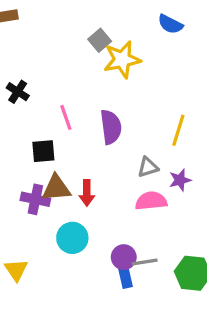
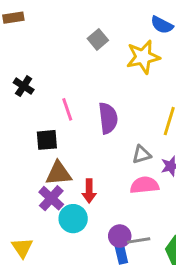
yellow star: (122, 60) -> (143, 57), moved
red arrow: (87, 193) -> (89, 191), moved
purple cross: (35, 199) -> (51, 198), moved, turned 30

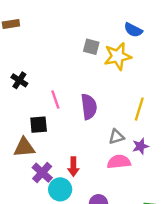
gray square: (98, 39) -> (91, 47), moved, turned -35
brown triangle: (59, 173) -> (24, 147), moved

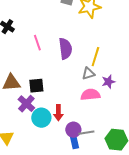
yellow line: (139, 109) -> (95, 57), moved
black square: (39, 125) -> (36, 86), moved
red arrow: (73, 167) -> (58, 113), moved

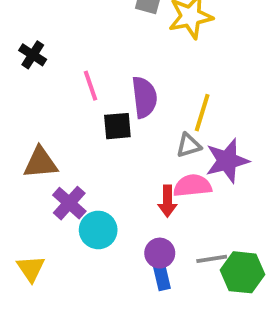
purple star: (108, 82) -> (227, 161), size x1.6
black square: (36, 86) -> (117, 126), moved
red arrow: (58, 113) -> (167, 201), moved
gray line: (86, 133) -> (212, 259), moved

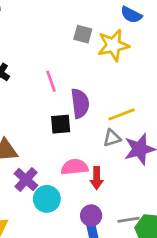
pink line: (90, 86) -> (51, 81), moved
yellow line: (202, 113) -> (122, 114), turned 52
pink semicircle: (192, 186) -> (74, 167), moved

